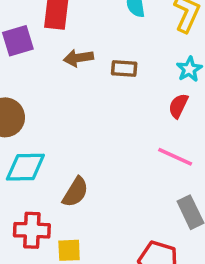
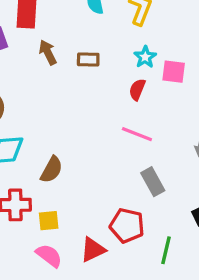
brown arrow: (78, 58) -> (48, 52), turned 75

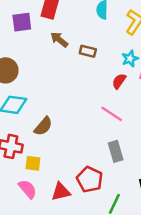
brown arrow: (48, 52) -> (59, 40), turned -36

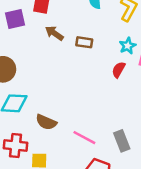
pink line: (112, 114) -> (84, 138), moved
brown semicircle: (43, 126) -> (46, 122), turned 78

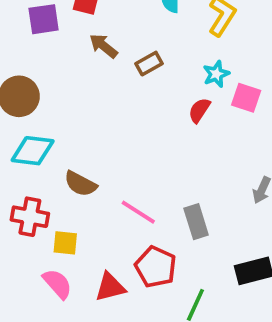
brown rectangle: (84, 42) -> (149, 64), turned -42

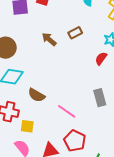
brown arrow: (103, 46) -> (49, 39), moved
gray rectangle: (196, 222) -> (100, 98), moved

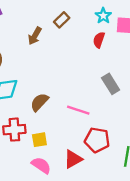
brown arrow: (49, 39) -> (35, 36), turned -84
brown semicircle: (37, 95) -> (39, 102), turned 120

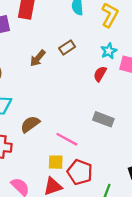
gray rectangle: (111, 84) -> (103, 119), turned -48
yellow square: (39, 140) -> (56, 162), moved

